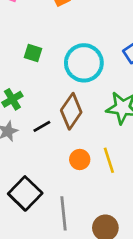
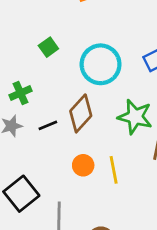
green square: (33, 53) -> (48, 47), turned 30

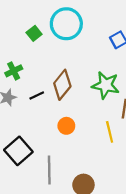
cyan circle: (101, 64) -> (66, 24), moved
yellow line: (114, 170) -> (110, 132), moved

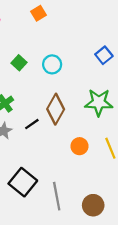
cyan circle: (66, 24) -> (52, 64), moved, size x0.6
orange circle: (66, 126) -> (79, 146), moved

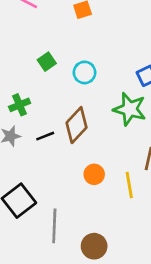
green star: (99, 102) -> (130, 109), moved

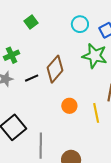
cyan circle: (85, 72) -> (80, 24), moved

